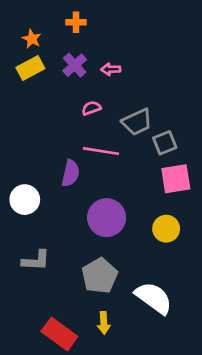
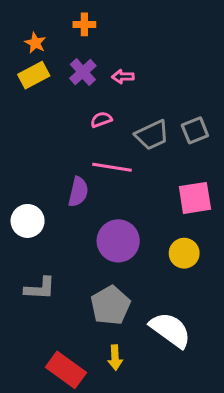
gray square: (165, 143) -> (195, 130), moved

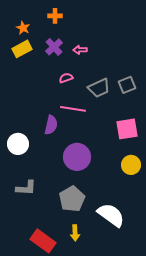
yellow circle: (184, 253) -> (131, 165), moved

